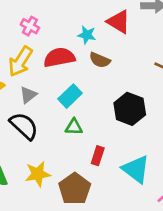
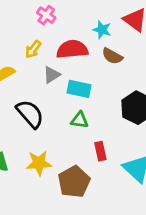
yellow arrow: (20, 61) -> (33, 49), size x0.6
gray triangle: (28, 95) -> (52, 75), moved
cyan rectangle: (70, 96) -> (79, 89), turned 50
red rectangle: (98, 156) -> (100, 151), turned -36

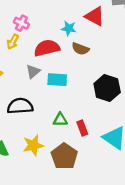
yellow arrow: (33, 49) -> (13, 42), moved
black semicircle: (30, 114) -> (20, 106), turned -45
green triangle: (80, 120) -> (60, 120), moved

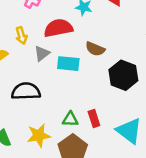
yellow arrow: (13, 42) -> (21, 36), moved, turned -48
brown semicircle: (80, 49) -> (95, 49), moved
green triangle: (60, 120) -> (70, 119), moved

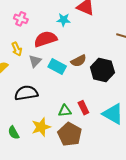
brown semicircle: (95, 49) -> (79, 61), moved, turned -42
cyan rectangle: (68, 64) -> (57, 66), turned 30

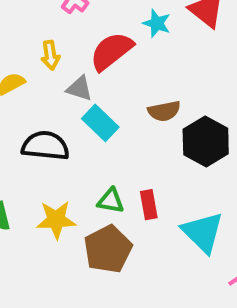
red semicircle: (45, 39) -> (111, 51), turned -35
gray triangle: (35, 61) -> (79, 88), turned 48
cyan rectangle: (57, 66) -> (100, 123), moved

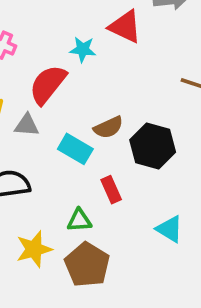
cyan rectangle: (100, 123) -> (75, 149), moved
red rectangle: (149, 205) -> (111, 190), moved
cyan triangle: (203, 232) -> (170, 229), size x0.7

